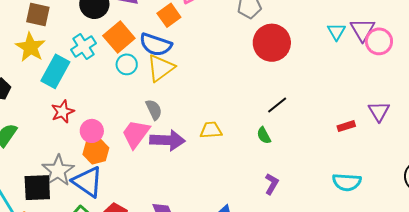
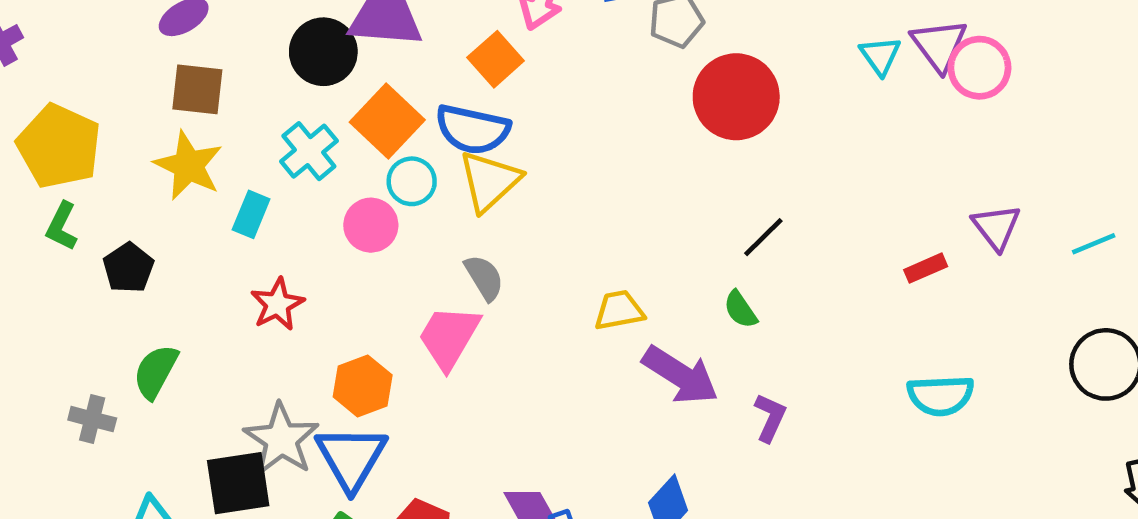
cyan rectangle: (55, 71) -> (251, 214), size x0.6
pink circle: (92, 131) -> (371, 225), moved
purple arrow: (167, 140) -> (680, 375), moved, turned 36
blue triangle: (88, 182) -> (351, 458), turned 32

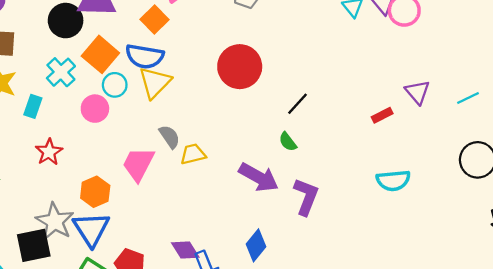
red circle: (736, 97) -> (240, 67), moved
gray semicircle: (484, 278) -> (170, 137), moved
yellow trapezoid: (619, 310) -> (193, 154), moved
purple L-shape: (770, 418) -> (306, 197), size x1.5

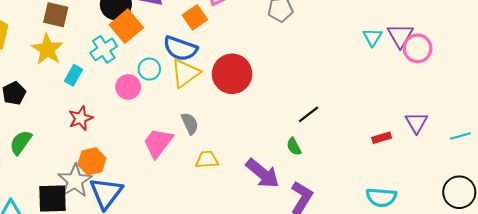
orange square: (100, 54) -> (126, 26), moved
red circle: (240, 67) -> (232, 74), moved
yellow trapezoid: (193, 154) -> (207, 160), moved
orange hexagon: (95, 192) -> (92, 161), moved

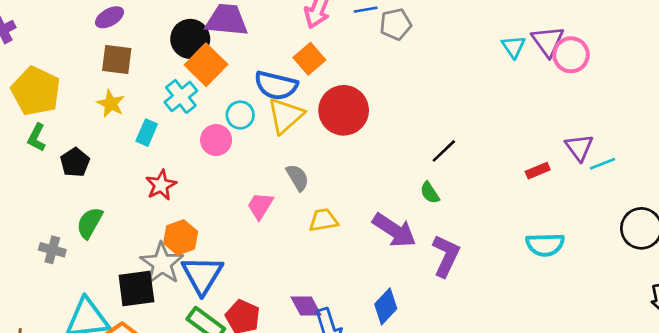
orange square: (195, 17) -> (309, 59), moved
yellow star: (47, 49) -> (111, 104), size x0.7
cyan line: (460, 136) -> (603, 164), moved
pink trapezoid: (158, 143) -> (260, 206), size x0.7

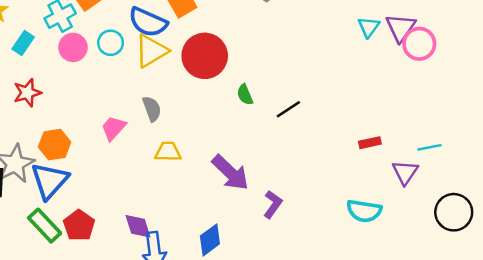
pink circle: (216, 140) -> (73, 47), moved
purple triangle: (579, 147) -> (405, 172), moved
green semicircle: (430, 193) -> (245, 95), moved
orange hexagon: (181, 237) -> (55, 145), moved
purple L-shape: (446, 256) -> (273, 204), size x0.7

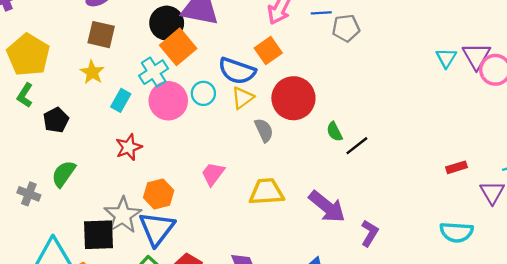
pink circle: (73, 47) -> (168, 101), size x1.4
yellow triangle: (151, 51) -> (243, 98), size x0.7
gray semicircle: (152, 109) -> (264, 130), moved
black line: (288, 109) -> (357, 146), moved
yellow trapezoid: (168, 152) -> (266, 192), size x1.4

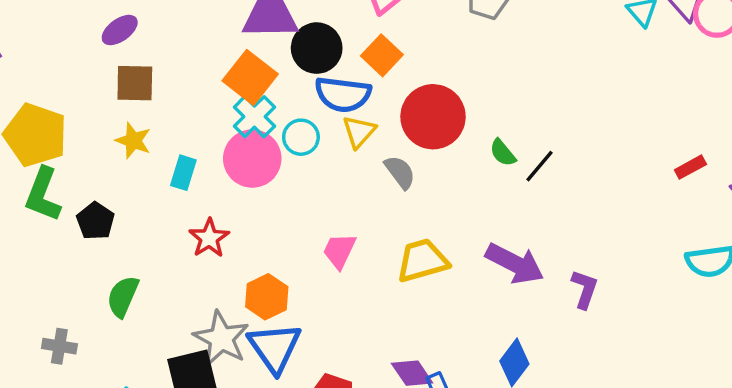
black circle: (167, 23) -> (317, 48), moved
cyan cross: (154, 72) -> (254, 117), moved
green L-shape: (25, 95) -> (43, 194), size x1.5
gray cross: (29, 194) -> (59, 346), moved

